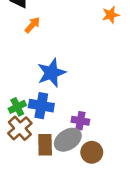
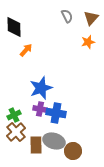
blue cross: (41, 106) -> (56, 113), moved
purple cross: (80, 121) -> (40, 109), moved
gray ellipse: (68, 140) -> (54, 141), turned 50

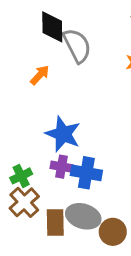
gray semicircle: (67, 16) -> (77, 46), moved, size x1.6
black diamond: (14, 27) -> (52, 27), moved
blue star: (41, 88) -> (63, 134), turned -30

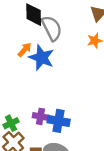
blue star: (63, 134) -> (42, 58), moved

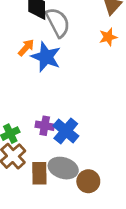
blue cross: (59, 121) -> (66, 131), turned 30

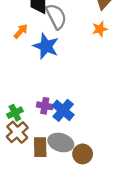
orange arrow: (26, 48) -> (21, 31), moved

